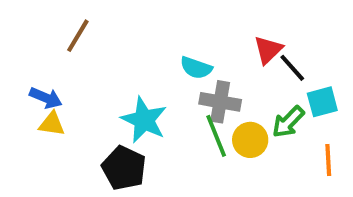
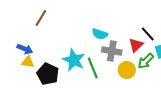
red triangle: (268, 50) -> (136, 45), moved
green line: (216, 136) -> (93, 68), moved
black pentagon: (124, 168) -> (48, 74), moved

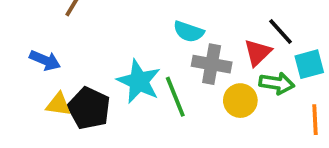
green arrow: (146, 61) -> (277, 83), turned -126
yellow triangle: (28, 62) -> (58, 104), moved

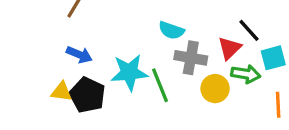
blue arrow: (45, 60) -> (79, 55), moved
cyan star: (139, 81) -> (129, 72), turned -30

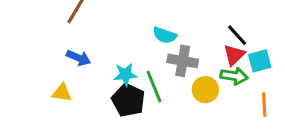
red triangle: (230, 48) -> (234, 55), moved
cyan star: (129, 72) -> (125, 75), size x0.7
black pentagon: (87, 95) -> (128, 100), moved

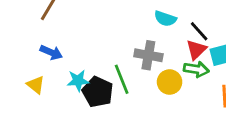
cyan semicircle: (165, 35) -> (165, 19), moved
cyan star: (125, 75) -> (78, 81), moved
yellow triangle: (62, 93) -> (36, 85), turned 30

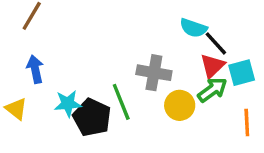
cyan semicircle: (165, 19) -> (193, 28), moved
blue arrow: (51, 52) -> (35, 69), turned -125
green arrow: (196, 69) -> (212, 90), turned -45

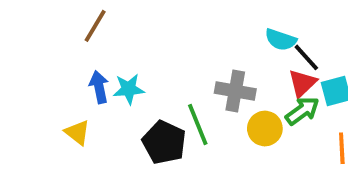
cyan star: (68, 104) -> (129, 89), moved

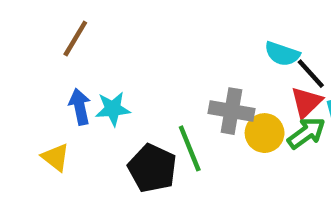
yellow circle: (265, 128) -> (265, 133), moved

